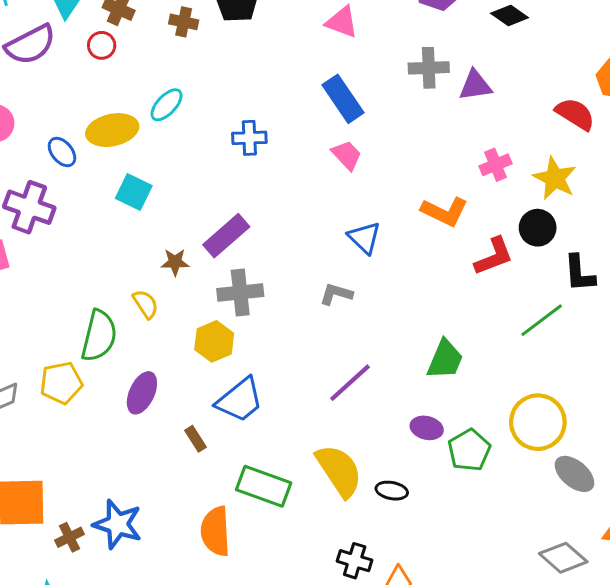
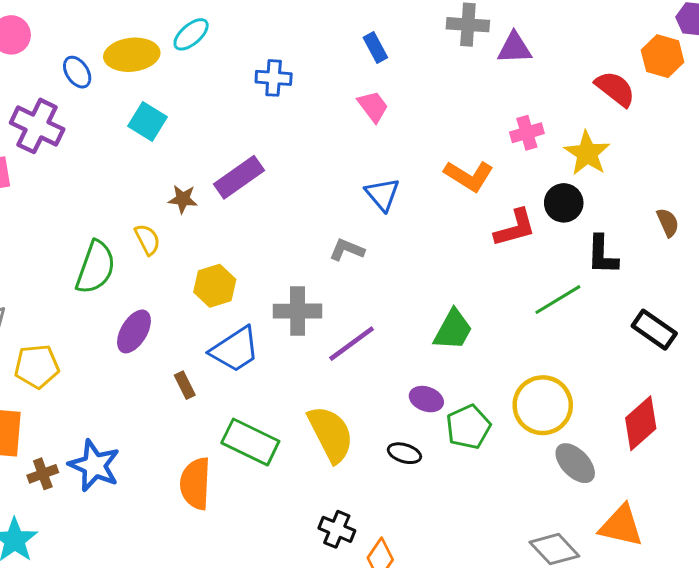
blue rectangle: (343, 99) -> (375, 48), size x0.6
gray cross: (240, 293) -> (298, 311), moved
yellow pentagon: (61, 383) -> (37, 366), moved
black ellipse: (392, 491) -> (404, 453), moved

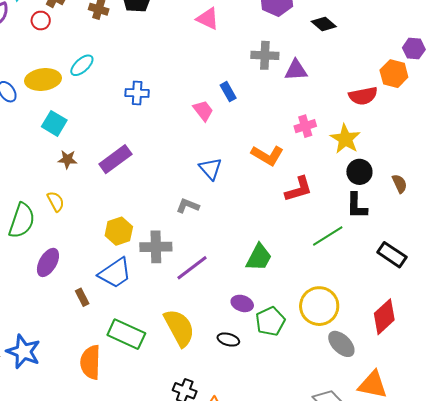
blue rectangle: (375, 48) -> (228, 92), moved
red semicircle: (615, 89) -> (363, 96), turned 132
brown star: (183, 199) -> (67, 159), moved
black circle: (564, 203) -> (359, 172), moved
yellow hexagon: (215, 286) -> (119, 231), moved

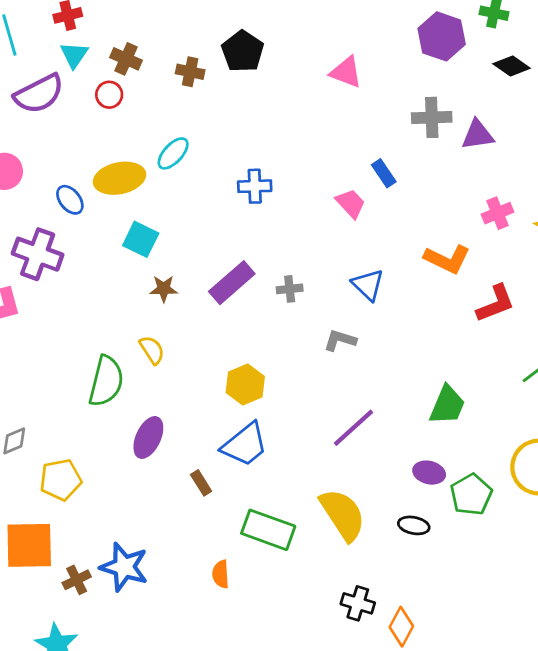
gray cross: (156, 247) -> (290, 289), moved, size x0.6
orange semicircle: (90, 362) -> (221, 574), size x0.6

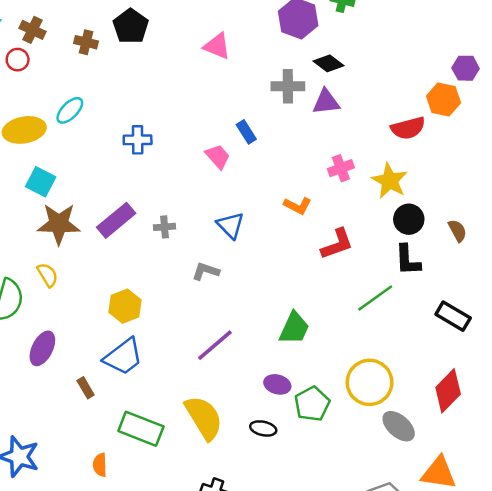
black diamond: (512, 66) -> (328, 63), moved
orange L-shape: (447, 259) -> (298, 206), size x0.7
brown star: (164, 289) -> (59, 224), size x1.8

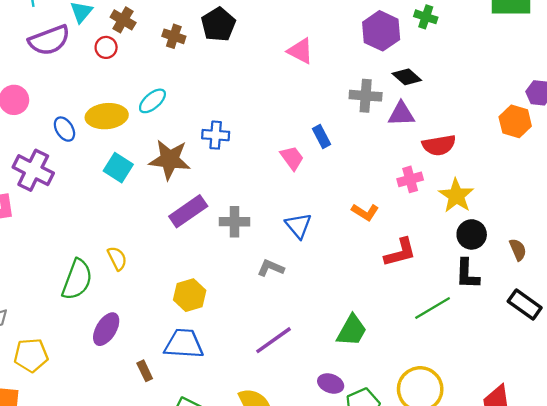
red semicircle: (408, 128) -> (439, 145), moved
brown star: (59, 224) -> (170, 160), moved
gray cross: (165, 227) -> (234, 222), size x1.4
black rectangle: (453, 316) -> (525, 304), moved
blue trapezoid: (123, 357) -> (184, 344), turned -144

